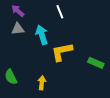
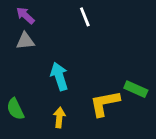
cyan arrow: (42, 35) -> (59, 76), moved
yellow L-shape: (62, 52) -> (105, 103), moved

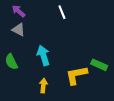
gray triangle: (25, 41) -> (19, 30), turned 32
green semicircle: (15, 109) -> (11, 62), moved

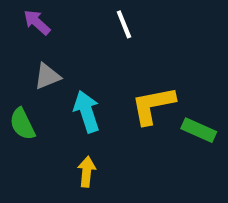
gray triangle: (19, 30) -> (47, 76), moved, turned -48
yellow L-shape: (76, 75) -> (153, 105), moved

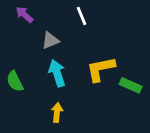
gray triangle: (47, 76) -> (50, 40), moved

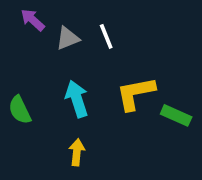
white line: (82, 16) -> (106, 36), moved
gray triangle: (50, 40) -> (68, 38), moved

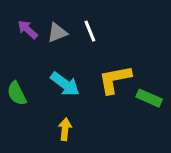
purple arrow: (33, 20) -> (28, 30), moved
cyan arrow: (77, 99) -> (65, 84), turned 144

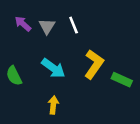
gray triangle: (57, 33) -> (47, 26), turned -36
yellow L-shape: (115, 79) -> (94, 64), turned 136

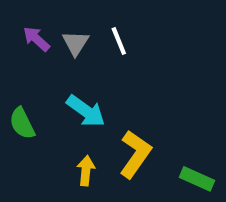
yellow L-shape: (94, 64) -> (135, 154), moved
green rectangle: (122, 80) -> (197, 179), moved

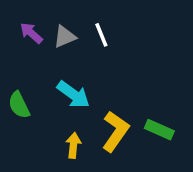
gray triangle: (76, 43) -> (65, 37), turned 35
green rectangle: (197, 179) -> (159, 130), moved

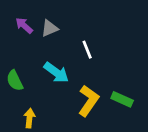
white line: (101, 35) -> (87, 50), moved
yellow arrow: (73, 145) -> (29, 118), moved

